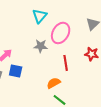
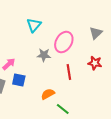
cyan triangle: (40, 16) -> (34, 25), moved
orange semicircle: (54, 83) -> (48, 94), moved

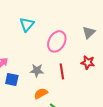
gray star: (44, 55) -> (37, 70), moved

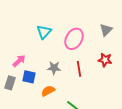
cyan triangle: (27, 24) -> (44, 32), moved
orange semicircle: (41, 93) -> (48, 91), moved

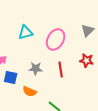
cyan triangle: (44, 32) -> (26, 32), turned 35
orange semicircle: (48, 91) -> (30, 92), turned -128

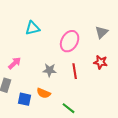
cyan triangle: (26, 32) -> (33, 28), moved
blue square: (11, 78) -> (25, 99), moved

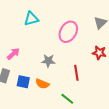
red line: (75, 71) -> (76, 73), moved
blue square: (25, 99) -> (23, 82), moved

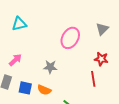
cyan triangle: (31, 19) -> (19, 24), moved
red line: (76, 73) -> (93, 79), moved

